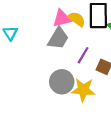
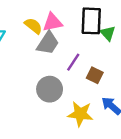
yellow semicircle: (77, 19) -> (33, 26), moved
yellow star: (83, 90) -> (80, 114), moved

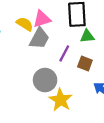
green triangle: (108, 33) -> (87, 36), moved, turned -48
yellow star: (80, 114) -> (61, 100), moved, turned 30

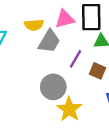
pink triangle: (42, 19) -> (65, 19), moved
yellow semicircle: (25, 24) -> (34, 25), turned 140

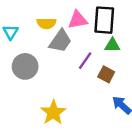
gray circle: (53, 87) -> (25, 66), moved
yellow star: (69, 109) -> (53, 112), moved

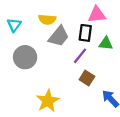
pink triangle: (78, 20) -> (97, 15), moved
black rectangle: (104, 20) -> (85, 33), moved, size x0.7
brown square: (106, 74) -> (87, 78), moved

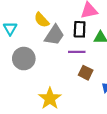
yellow semicircle: (47, 19) -> (42, 20), turned 49
purple line: (80, 56) -> (77, 52), turned 56

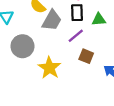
purple line: (77, 52) -> (76, 36), turned -35
yellow star: (50, 98) -> (49, 68), moved

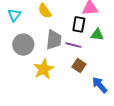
gray trapezoid: (52, 20) -> (54, 40), moved, turned -35
purple line: (76, 36) -> (73, 45), turned 42

